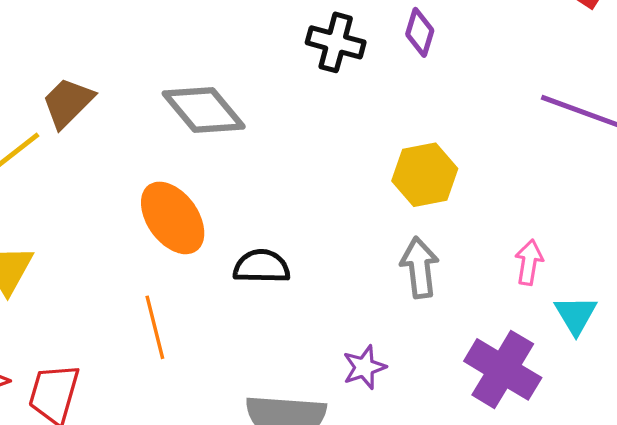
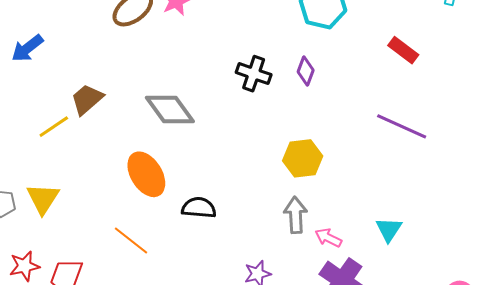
pink arrow: (529, 262) -> (328, 238), moved, turned -76
cyan triangle: (576, 315) -> (389, 230), moved
orange line: (155, 327) -> (131, 241), turned -42

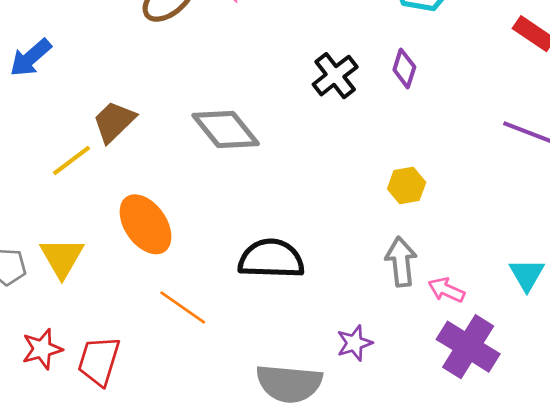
black cross: (254, 74) -> (335, 76), turned 36
yellow hexagon: (303, 158) -> (407, 186), size x0.7
orange ellipse: (146, 174) -> (145, 224), moved
black semicircle: (199, 208) -> (271, 259), size x1.4

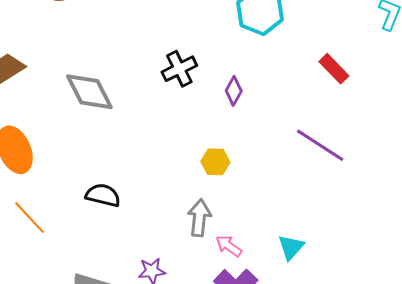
purple diamond: (404, 68) -> (234, 91), moved
black semicircle: (271, 259) -> (103, 195), size x0.7

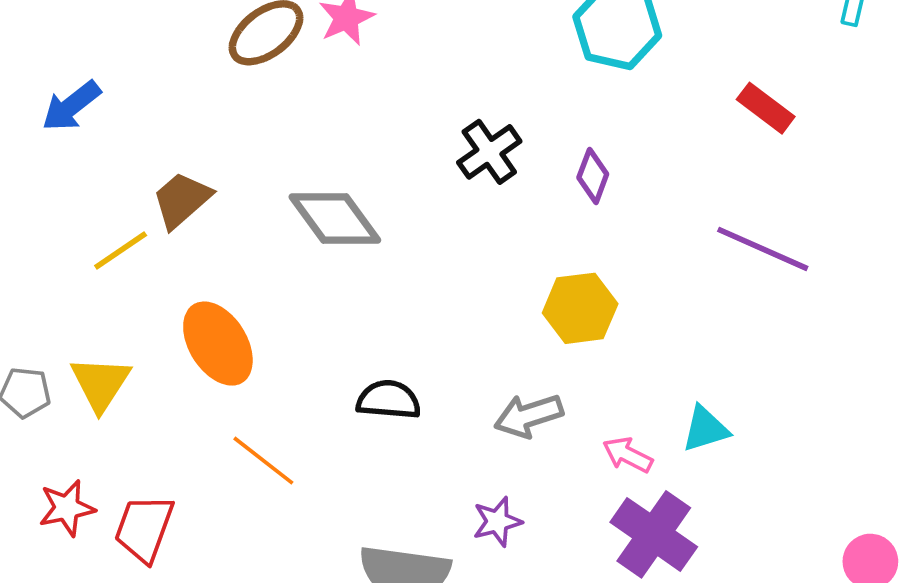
yellow hexagon: (215, 162) -> (580, 308), size x1.4
gray arrow: (199, 218) -> (529, 416), moved, turned -105
cyan triangle: (291, 247) -> (705, 429), moved, turned 40

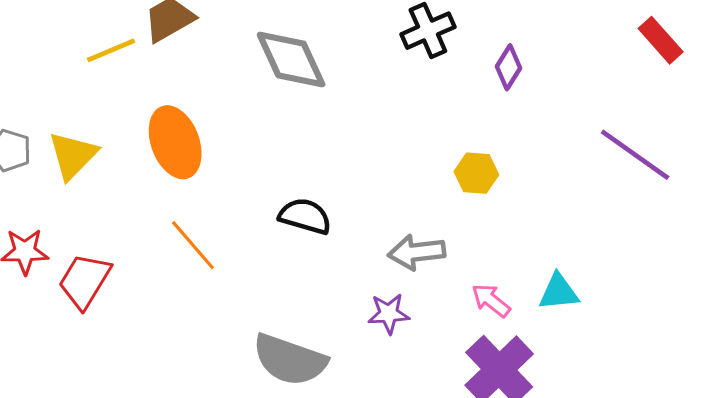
yellow hexagon: (580, 308) -> (476, 173), size x0.7
purple star: (497, 522) -> (389, 314), moved

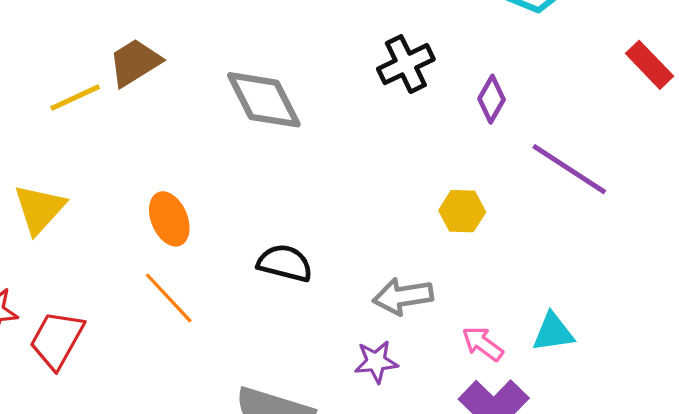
orange ellipse: (175, 142) -> (169, 219), moved, size x0.7
purple line: (635, 155) -> (569, 169), moved

